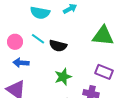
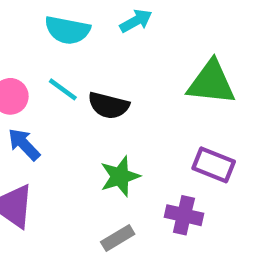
blue arrow: (21, 63) -> (24, 144), turned 42

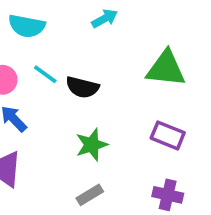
cyan semicircle: (67, 30) -> (27, 26), moved
purple cross: (184, 215) -> (168, 195), moved

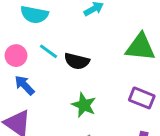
green star: (92, 145) -> (84, 105), turned -30

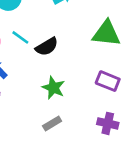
black semicircle: (77, 61) -> (47, 47), turned -45

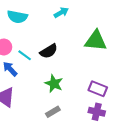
cyan line: (20, 37) -> (25, 55), moved
purple rectangle: (108, 81) -> (98, 89), moved

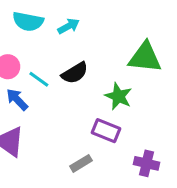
cyan arrow: (61, 13) -> (69, 26), moved
green star: (54, 84) -> (118, 96), moved
purple rectangle: (98, 89) -> (106, 131), moved

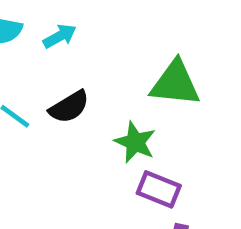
purple rectangle: (106, 131) -> (159, 189), moved

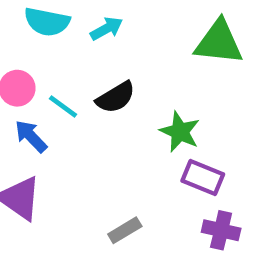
green triangle: (175, 83) -> (219, 42), moved

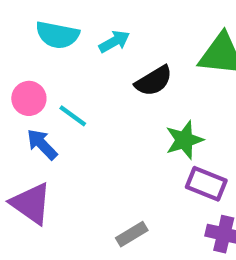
black semicircle: (116, 97) -> (154, 81), moved
green star: (180, 132) -> (184, 140), turned 30

